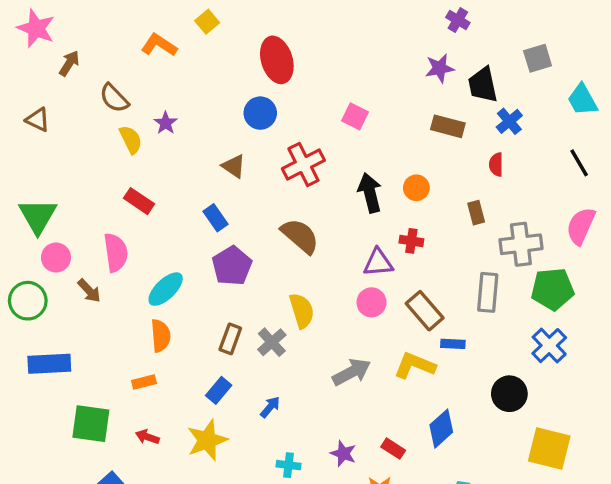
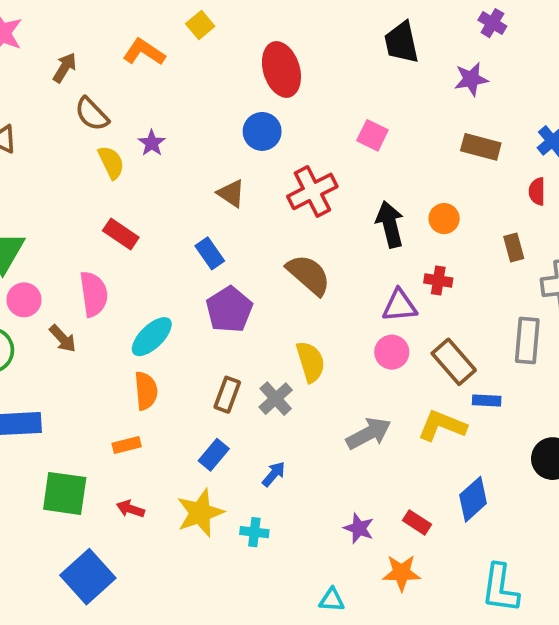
brown arrow: (69, 63) -> (65, 68), moved
black trapezoid: (483, 85) -> (401, 42), moved
cyan cross: (288, 465) -> (254, 532), moved

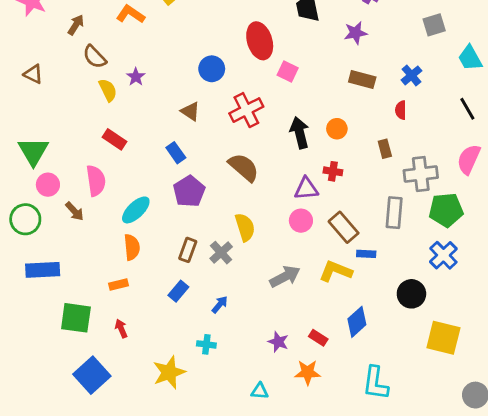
red ellipse: (281, 69) -> (260, 41), moved
red arrow: (130, 509) -> (121, 328), turned 48
yellow star: (200, 513) -> (169, 372), moved

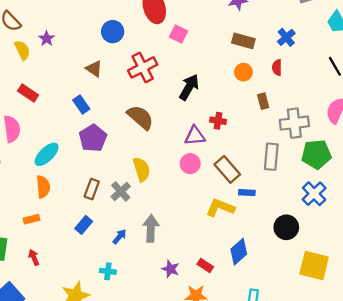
orange circle: (337, 129) -> (243, 72), moved
black arrow: (300, 133) -> (189, 87), turned 44
gray arrow: (285, 277) -> (151, 228), moved, turned -60

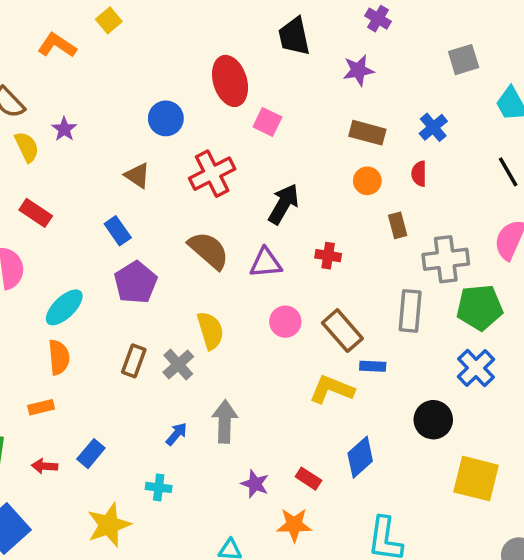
purple triangle: (195, 136) -> (266, 263), moved
blue rectangle: (84, 225) -> (91, 454), moved
red arrow: (34, 257) -> (45, 466), turned -63

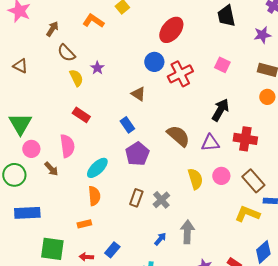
red ellipse: (230, 81) -> (171, 30), moved, turned 56
pink square: (267, 122) -> (222, 65), moved
red cross: (212, 174) -> (180, 74), moved
red cross: (328, 256) -> (245, 139), size x1.6
yellow semicircle: (210, 331) -> (195, 179), moved

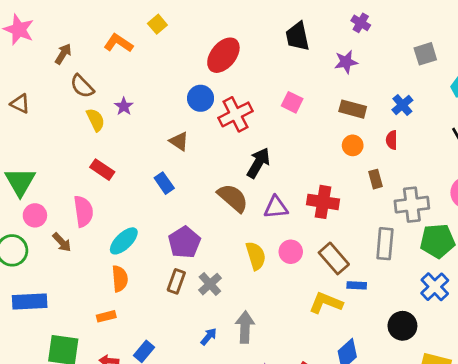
black arrow: (220, 110) -> (258, 163), moved
purple pentagon: (137, 154) -> (184, 242), moved

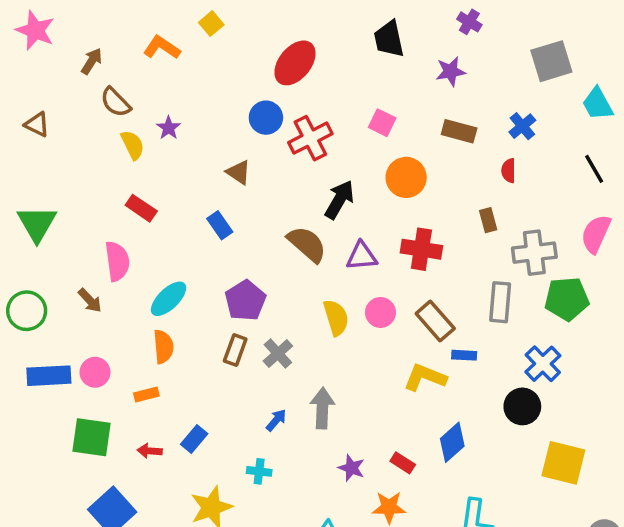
gray square: (425, 54) -> (551, 61), size x1.4
orange circle: (353, 145) -> (406, 177), moved, size x1.5
pink circle: (35, 215) -> (95, 372), moved
blue cross: (435, 287) -> (543, 364), moved

